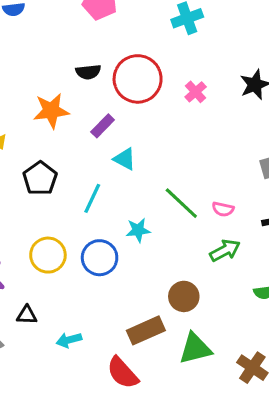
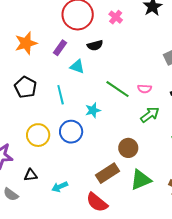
black semicircle: (88, 72) -> (95, 45), moved
cyan line: (92, 198) -> (61, 95), turned -30

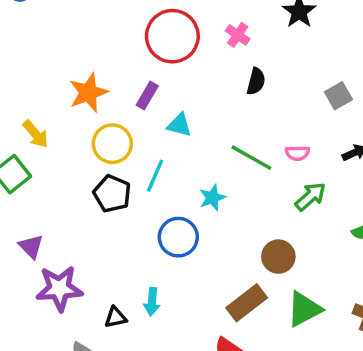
black semicircle: (95, 45) -> (256, 81), moved, turned -56
black pentagon: (26, 87) -> (112, 194), moved
cyan line: (61, 95) -> (155, 176), turned 42
yellow circle: (38, 135) -> (112, 144), moved
cyan arrow: (60, 187) -> (152, 302), moved, turned -56

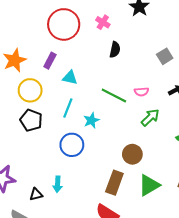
cyan line: (155, 176) -> (68, 108), moved
brown rectangle: (247, 303) -> (114, 183), turned -30

